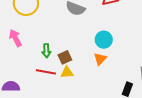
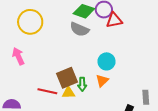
green arrow: (46, 51) -> (82, 84), moved
brown square: (65, 57) -> (67, 78), size x1.5

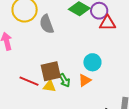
gray semicircle: (79, 29) -> (47, 24), moved, turned 36
green arrow: (82, 84) -> (65, 80), turned -40

